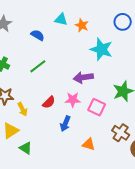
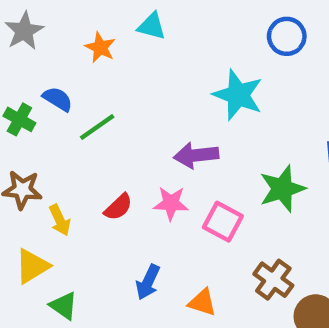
orange star: (82, 25) -> (100, 47), moved
blue semicircle: (38, 35) -> (58, 99), moved
blue arrow: (65, 124) -> (148, 282), moved

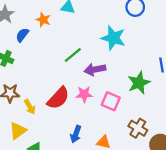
blue semicircle: (58, 99) -> (22, 35), moved, turned -80
green line: (97, 127) -> (73, 55), moved
red semicircle: (118, 207) -> (58, 98), size x1.6

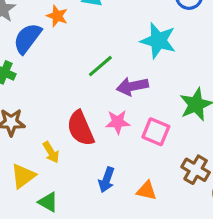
blue semicircle: (22, 35) -> (27, 38), size x1.5
red semicircle: (58, 98) -> (80, 128), turned 115
yellow arrow: (30, 107) -> (51, 152), moved

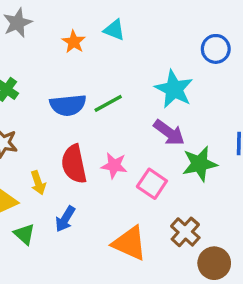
blue semicircle: (27, 38) -> (68, 105), moved, turned -144
purple arrow: (132, 86) -> (169, 132), moved, turned -144
blue arrow: (107, 180) -> (65, 219), moved
orange triangle: (147, 191) -> (130, 243), size x1.6

